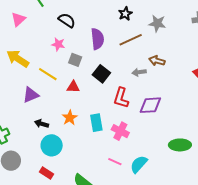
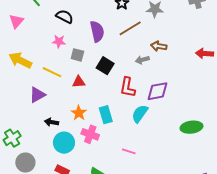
pink cross: (120, 131) -> (90, 134), moved
cyan semicircle: (139, 164) -> (140, 114), moved

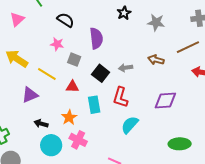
brown line: (130, 28) -> (188, 47), moved
gray arrow: (142, 60) -> (126, 68), moved
purple diamond: (157, 91) -> (165, 100), moved
cyan rectangle: (106, 115) -> (94, 105), moved

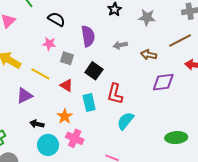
gray arrow: (126, 68) -> (120, 45), moved
red triangle: (72, 87) -> (66, 85), turned 32
purple diamond: (165, 100) -> (163, 82), moved

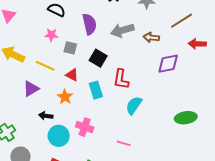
gray arrow: (120, 45) -> (122, 30), size x1.6
orange star: (65, 116) -> (65, 97), moved

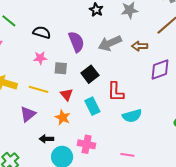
black square: (98, 58) -> (90, 74), turned 30
red triangle: (72, 75) -> (67, 95), turned 32
cyan semicircle: (134, 105) -> (132, 116), turned -132

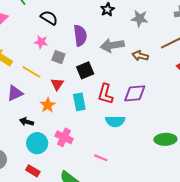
purple diamond: (160, 70) -> (135, 93), moved

